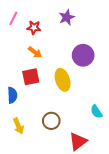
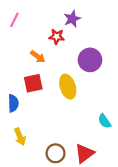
red star: (34, 28) -> (57, 37), moved
brown circle: (51, 121) -> (56, 153), moved

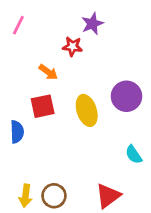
purple circle: (90, 60) -> (126, 96), moved
yellow arrow: (20, 137) -> (26, 196), moved, turned 30
brown circle: (56, 153) -> (54, 196), moved

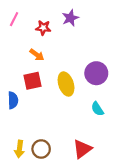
red star: (72, 46) -> (43, 28), moved
cyan semicircle: (134, 155) -> (97, 109), moved

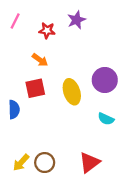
cyan semicircle: (97, 109) -> (106, 119), turned -32
yellow arrow: (19, 149) -> (21, 163), turned 35

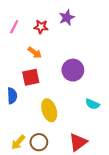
pink line: (15, 21) -> (14, 27), moved
purple circle: (105, 80) -> (73, 70), moved
yellow ellipse: (72, 92) -> (49, 110), moved

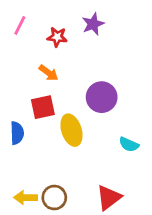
pink line: (14, 27) -> (20, 25), moved
yellow ellipse: (49, 110) -> (71, 130), moved
yellow arrow: (18, 142) -> (26, 198), turned 49

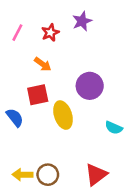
pink line: (20, 25) -> (17, 33), moved
red star: (57, 37) -> (50, 33), turned -30
blue semicircle: (17, 133) -> (15, 118), turned -36

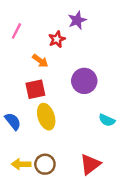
red star: (50, 33) -> (57, 39), moved
yellow ellipse: (63, 115) -> (46, 117), moved
blue semicircle: (15, 118) -> (13, 121), moved

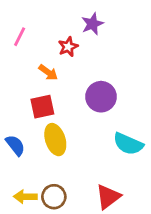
cyan semicircle: (107, 120) -> (128, 144), size x1.5

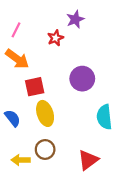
orange arrow: (48, 72) -> (17, 59), moved, size x1.5
cyan semicircle: (128, 144) -> (104, 117), turned 60
brown circle: (54, 197) -> (45, 150), moved

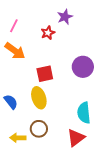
purple circle: (82, 79) -> (83, 67), moved
red square: (35, 87) -> (45, 74), moved
cyan semicircle: (104, 117) -> (84, 113), moved

